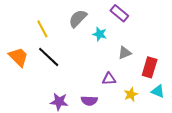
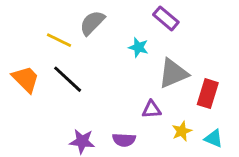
gray semicircle: (78, 18) -> (92, 23), moved
yellow line: (42, 29) -> (59, 40), turned -36
gray triangle: (125, 53) -> (173, 73), size x1.6
cyan triangle: (158, 91) -> (214, 138), moved

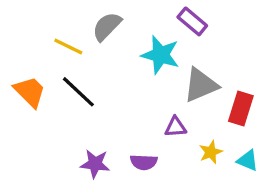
cyan star: (138, 47) -> (160, 55), size x1.6

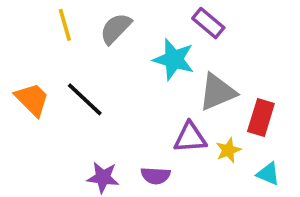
yellow line: (68, 47) -> (65, 25), moved, turned 48
purple triangle: (176, 127) -> (190, 137), size x1.4
yellow star: (211, 152) -> (228, 150), moved

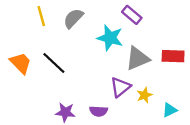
red rectangle: (261, 117) -> (173, 56), moved, turned 75
purple triangle: (190, 137) -> (120, 87), turned -35
cyan triangle: (268, 174) -> (170, 110), turned -49

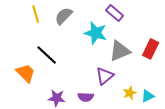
red rectangle: (173, 56) -> (151, 49), turned -66
orange trapezoid: (21, 63) -> (26, 73), moved
yellow star: (144, 95) -> (130, 93), moved

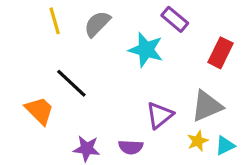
red rectangle: (151, 49) -> (220, 53), moved
gray triangle: (120, 51) -> (207, 106), moved

